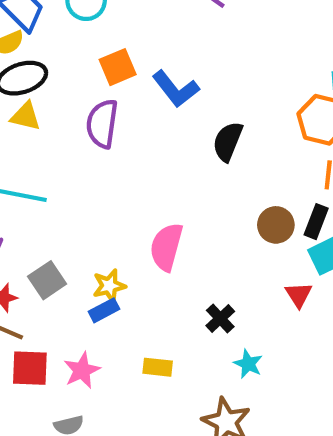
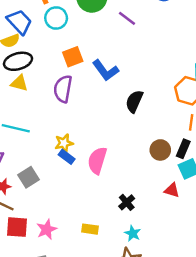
yellow star: (109, 286) -> (64, 143), moved
red triangle: (299, 295) -> (172, 190), turned -42
blue rectangle: (104, 310) -> (67, 157), moved, turned 63
cyan star: (248, 364) -> (133, 233), moved

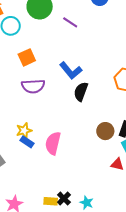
blue L-shape: (106, 70) -> (71, 71), moved
purple semicircle: (63, 89) -> (33, 86), moved, turned -100
black cross: (127, 202) -> (64, 198), moved

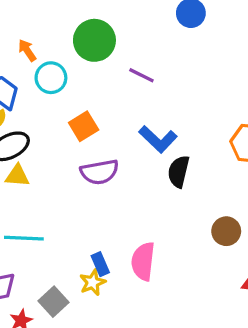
purple line: (70, 22) -> (141, 75), moved
yellow star: (24, 131) -> (93, 282), moved
blue rectangle: (27, 142) -> (100, 264), turned 40

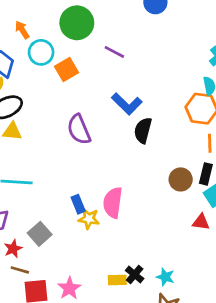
orange square: (84, 126) -> (66, 70), moved
purple semicircle: (100, 172) -> (79, 129), turned 76
yellow star: (93, 282) -> (89, 219), moved, turned 30

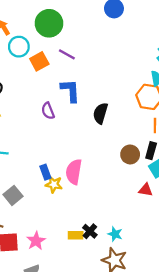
purple line: (114, 52) -> (67, 54), moved
blue L-shape: (127, 104) -> (70, 91), moved, turned -140
purple semicircle: (79, 129) -> (48, 111), size x0.7

